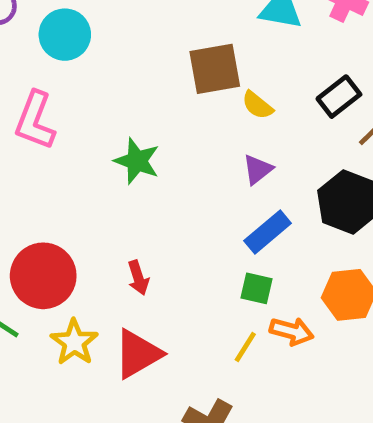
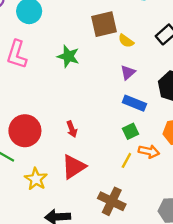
green star: (137, 161) -> (68, 56), moved
blue rectangle: (268, 232) -> (134, 103), turned 65
green square: (256, 288) -> (130, 131), turned -35
yellow star: (74, 342) -> (36, 179), moved

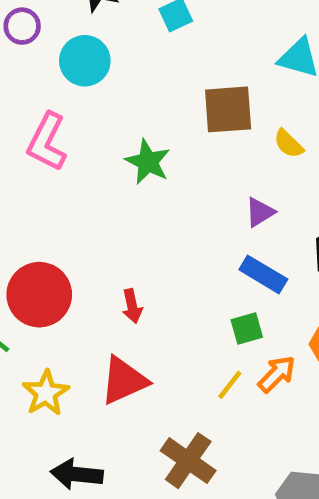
yellow semicircle: (126, 41) -> (288, 144), moved
orange arrow: (149, 151) -> (277, 374), turned -66

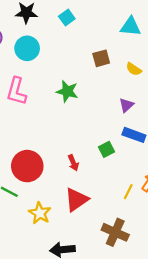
brown square: (228, 109) -> (101, 58), size x0.7
green square: (247, 328) -> (107, 149), moved

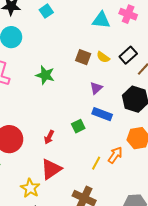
brown square: (101, 58) -> (83, 57), moved, turned 35
red arrow: (73, 163) -> (49, 137), turned 48
yellow star: (40, 213) -> (30, 188), moved

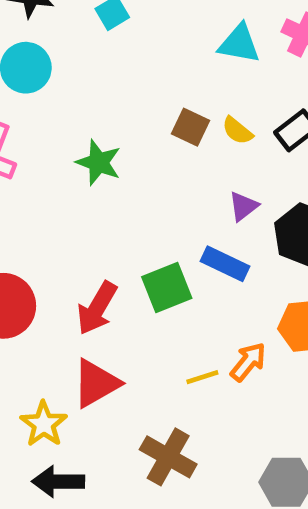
purple triangle: (96, 88) -> (243, 206), moved
green square: (78, 126) -> (167, 288), size x1.5
red arrow: (49, 137) -> (97, 308), size x1.6
yellow line: (96, 163) -> (202, 377), turned 40

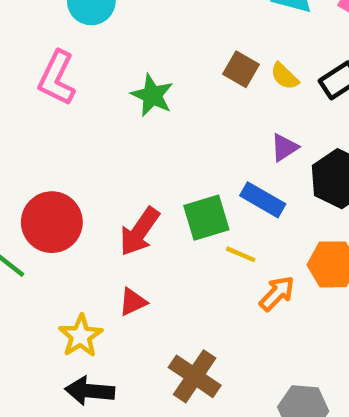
yellow line: (202, 377) -> (241, 254), moved, turned 36
red triangle: (96, 383) -> (133, 302), size x0.6

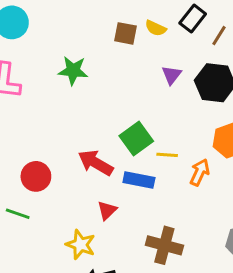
blue rectangle: (263, 200) -> (139, 180), moved
red circle: (52, 222) -> (36, 176), size x0.7
red arrow: (140, 232) -> (96, 163), turned 104

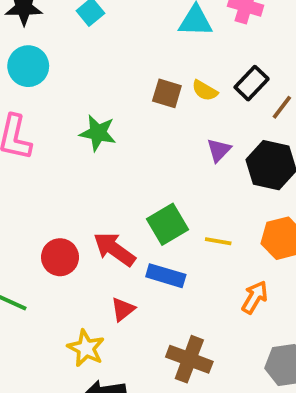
yellow line: (167, 155) -> (218, 241), moved
orange arrow: (200, 172) -> (255, 297), moved
red circle: (36, 176) -> (60, 257), moved

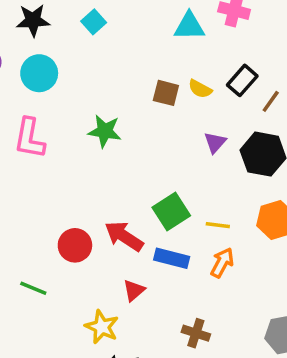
orange arrow: (255, 297) -> (222, 263), moved
brown cross: (189, 359) -> (196, 333), size x0.7

